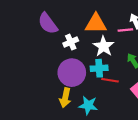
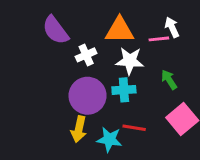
white star: (103, 46) -> (130, 61), turned -30
red line: (110, 80) -> (134, 128), moved

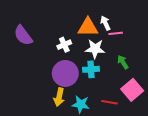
white arrow: (172, 27) -> (105, 23), moved
purple semicircle: (55, 30) -> (23, 35), moved
red line: (134, 128) -> (110, 102), moved

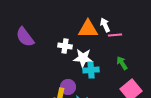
white cross: (64, 45) -> (65, 46), turned 32
white star: (95, 49) -> (83, 58), moved
purple circle: (65, 73) -> (68, 87), moved, size x0.6

